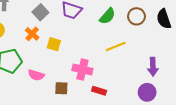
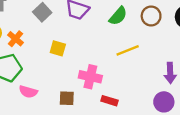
orange cross: (32, 34) -> (15, 39), moved
pink semicircle: (36, 75) -> (28, 92), moved

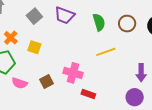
green semicircle: (118, 16) -> (99, 22), turned -60
yellow square: (58, 48) -> (34, 47), moved
brown square: (67, 98) -> (46, 82), moved, turned -32

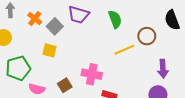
gray square: (34, 16) -> (55, 26), moved
brown circle: (127, 24) -> (147, 36), moved
orange cross: (11, 38) -> (35, 19), moved

